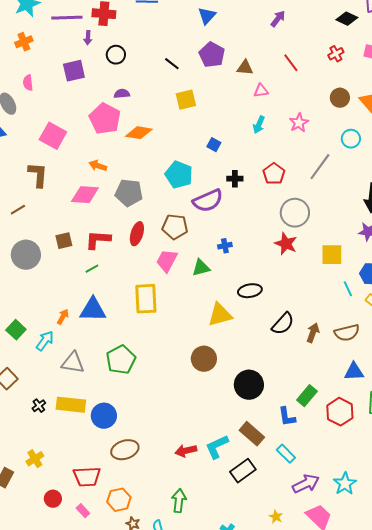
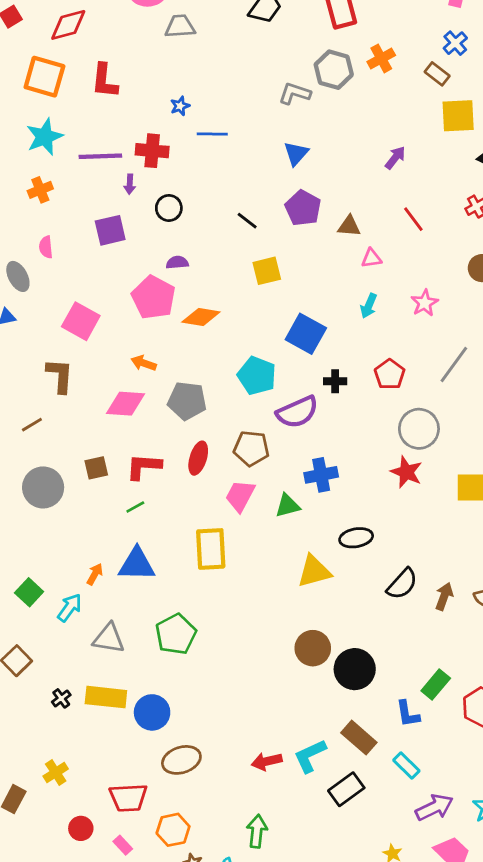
blue square: (214, 145) -> (306, 334), size x2.0
blue cross: (225, 246) -> (321, 475), size x1.6
brown circle: (204, 359) -> (313, 648), moved

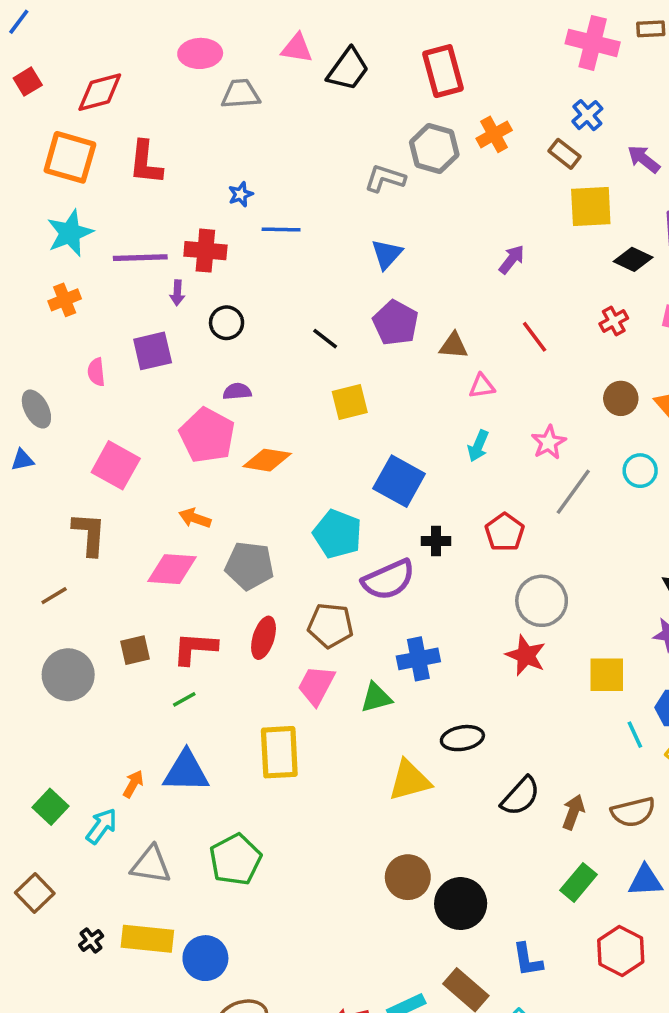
pink semicircle: (46, 247) -> (96, 372), moved
gray line: (454, 364) -> (573, 492), moved
green rectangle: (436, 684) -> (579, 882), moved

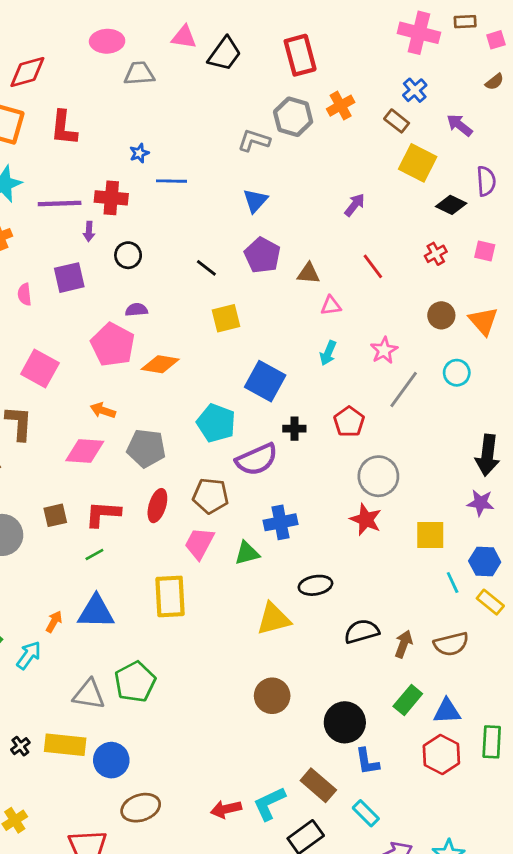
yellow square: (591, 207) -> (418, 163), turned 30
black semicircle: (520, 796) -> (362, 631), turned -148
gray triangle: (151, 865) -> (89, 694), moved
blue triangle: (645, 881) -> (447, 711), moved
black circle: (461, 904) -> (345, 722), moved

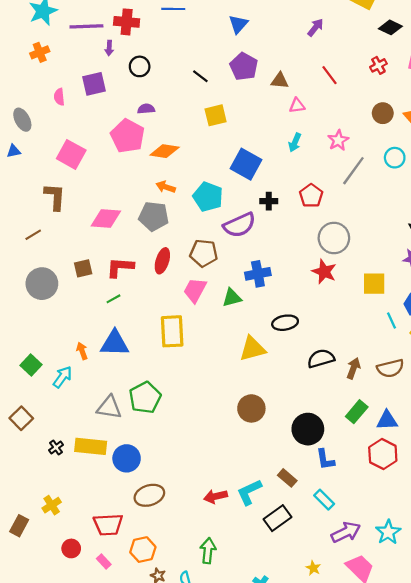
orange arrow: (103, 410) -> (166, 187), moved
orange arrow: (54, 622) -> (82, 351), turned -49
brown rectangle: (318, 785) -> (287, 478), size x0.7

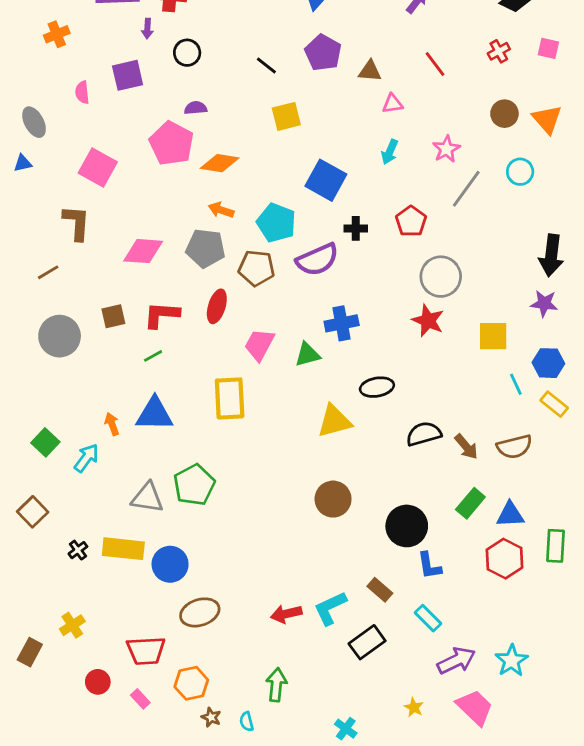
brown pentagon: (204, 253) -> (257, 268), moved
brown arrow: (353, 368) -> (466, 447), turned 120

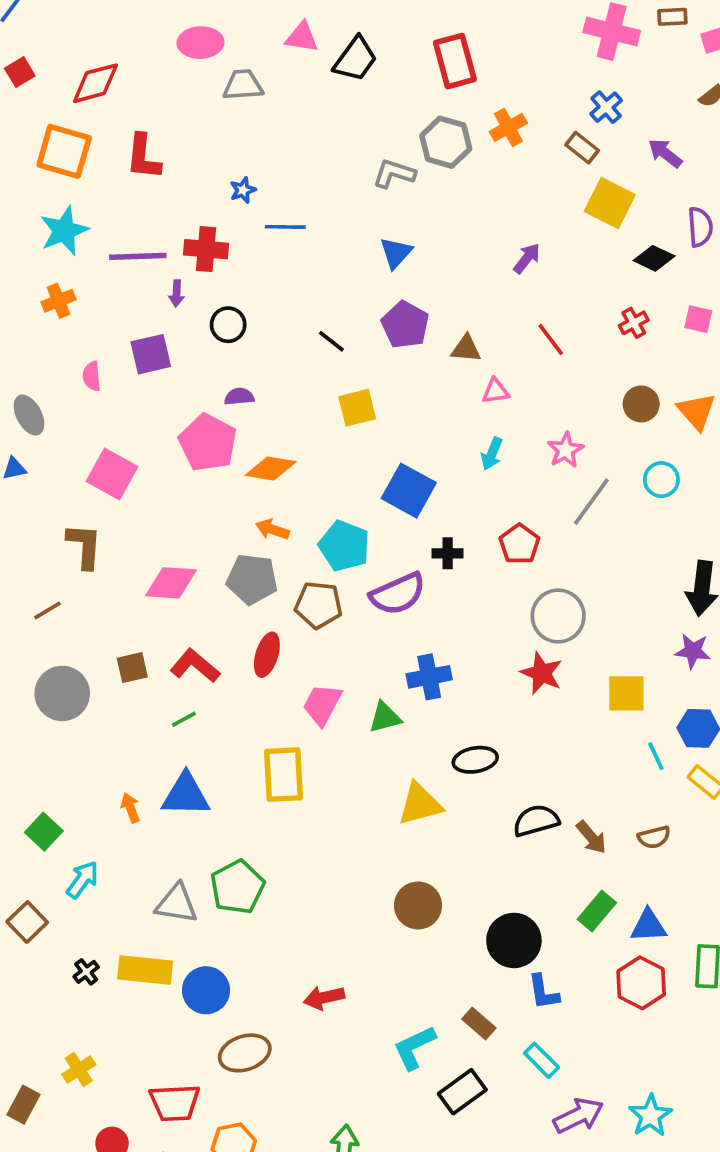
red L-shape: (162, 315) -> (195, 666), turned 36
brown semicircle: (514, 447) -> (654, 837), size x0.7
cyan arrow: (86, 458) -> (82, 880), moved
red arrow: (286, 614) -> (324, 998), moved

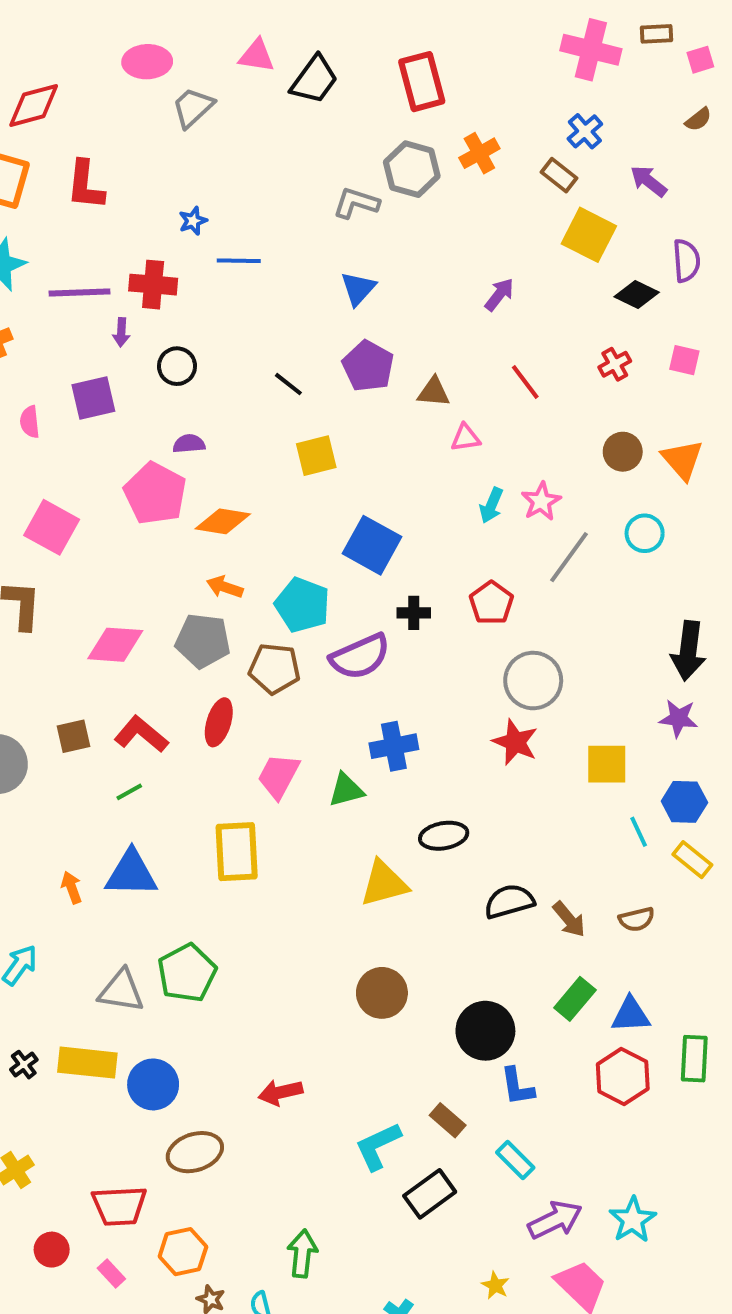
gray trapezoid: (243, 85) -> (193, 107), turned -39
cyan arrow: (492, 454) -> (491, 505), moved

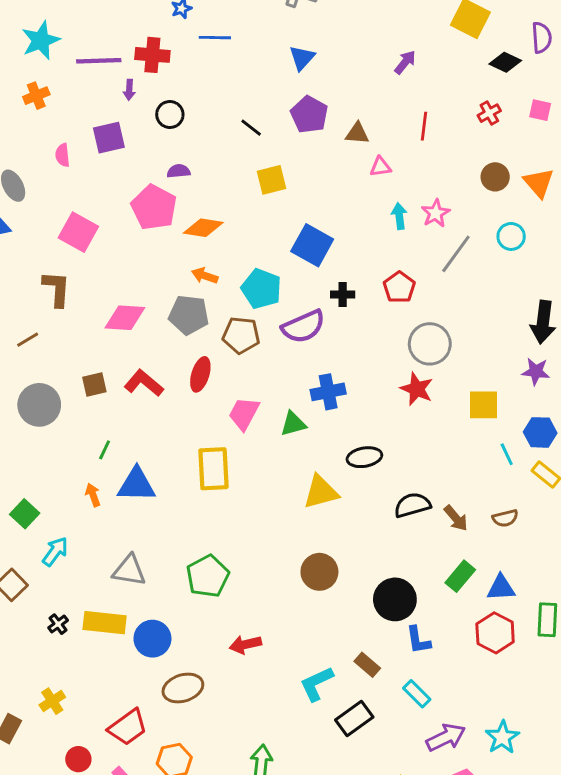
red line: (525, 382) -> (424, 126), turned 44
cyan arrow: (491, 505) -> (399, 216), turned 150
green line: (129, 792) -> (105, 450), moved, turned -36
green pentagon: (187, 973) -> (208, 576), moved
red trapezoid: (119, 1206) -> (128, 727), turned -33

